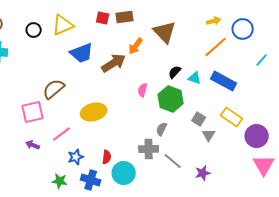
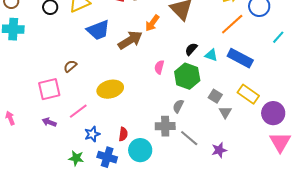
brown semicircle: (54, 89) -> (70, 66), size x0.6

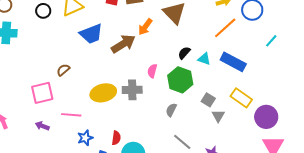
pink line: (78, 111) -> (71, 115), turned 42
gray cross: (165, 126) -> (132, 90), moved

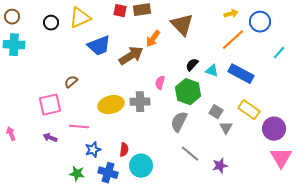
gray semicircle: (171, 110) -> (179, 122), size x1.5

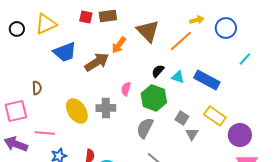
orange line: (233, 40) -> (181, 41), moved
brown semicircle: (71, 82) -> (37, 88), turned 128
yellow ellipse: (111, 105) -> (77, 111), turned 70
purple arrow: (50, 138) -> (16, 144), size x1.6

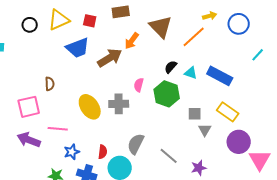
red square: (86, 17) -> (90, 21), moved
gray square: (182, 118) -> (195, 114), turned -32
gray semicircle: (145, 128) -> (136, 144), moved
purple circle: (240, 135) -> (239, 142), moved

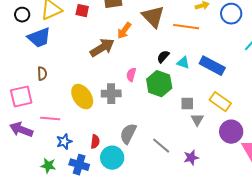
orange line: (194, 37) -> (186, 27), turned 50
blue trapezoid: (78, 48) -> (39, 38), moved

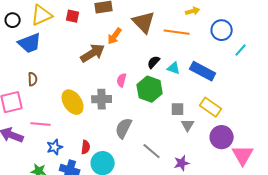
blue circle: (231, 14) -> (222, 30), moved
gray semicircle: (128, 134) -> (124, 128), moved

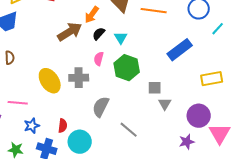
black semicircle: (154, 62) -> (99, 34), moved
cyan triangle: (174, 68) -> (121, 38), moved, turned 40
blue rectangle: (203, 71) -> (180, 50), turned -65
yellow rectangle: (211, 107) -> (212, 79), moved, turned -45
purple star: (182, 163) -> (187, 142), moved

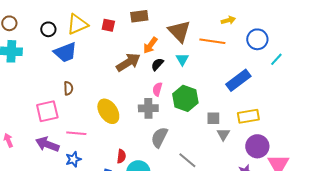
cyan triangle: (121, 38) -> (182, 59), moved
gray cross: (79, 78) -> (148, 108), moved
yellow rectangle: (212, 79) -> (248, 116), moved
blue star: (32, 126) -> (73, 159), moved

